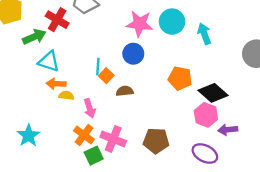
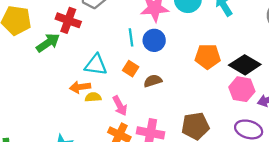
cyan triangle: (49, 61) -> (96, 65), moved
cyan line: (98, 66) -> (131, 37), moved

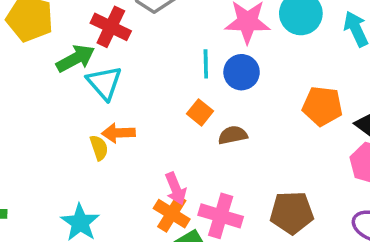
cyan triangle: (96, 65) -> (104, 83), moved, turned 35
yellow semicircle: (93, 97) -> (99, 148), moved, turned 70
pink arrow: (120, 106) -> (176, 189), moved

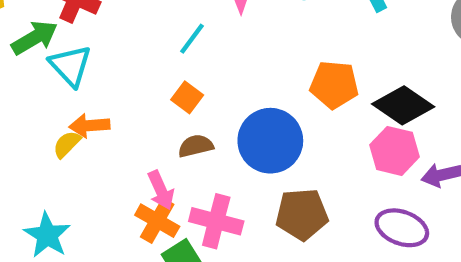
cyan line: (206, 64) -> (192, 39), turned 40
blue circle: (242, 72) -> (270, 141), moved, size x1.5
brown semicircle: (233, 135) -> (196, 146), moved
yellow semicircle: (99, 148) -> (67, 144), turned -115

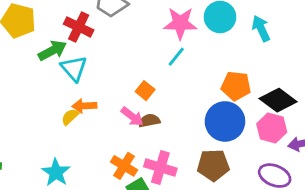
cyan line: (192, 39) -> (176, 57), moved
blue circle: (270, 141) -> (225, 121), moved
pink arrow: (161, 190) -> (132, 117), moved, turned -30

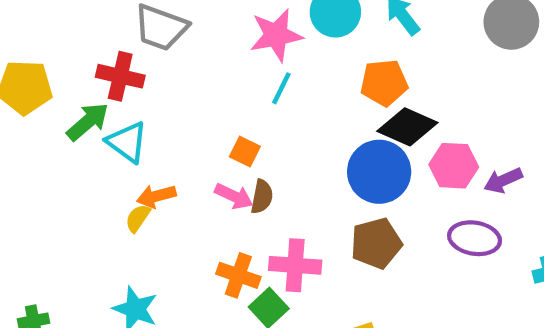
orange pentagon: (236, 86) -> (384, 83), moved
black diamond: (278, 100) -> (407, 127), moved
brown semicircle: (149, 121) -> (262, 197), turned 125

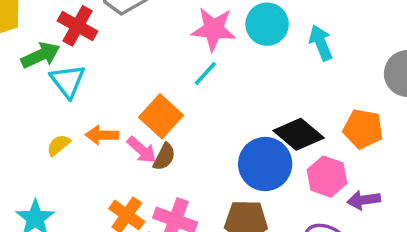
orange pentagon: (384, 83) -> (363, 129), moved
orange square: (245, 152) -> (161, 116), size x1.6
orange arrow: (156, 196) -> (102, 135), moved

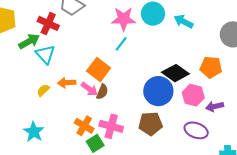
cyan arrow: (321, 43) -> (184, 21), turned -36

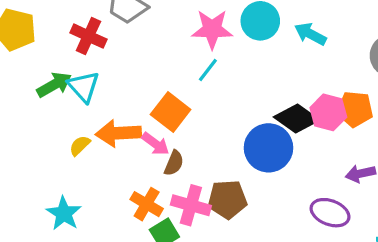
green arrow: (29, 41) -> (54, 85), moved
orange arrow: (67, 83) -> (118, 133), size x1.5
brown semicircle: (102, 92) -> (174, 163), moved
pink hexagon: (193, 95) -> (328, 112), moved
brown pentagon: (150, 124) -> (227, 199), moved

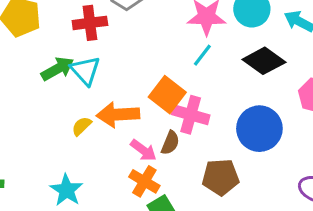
red cross: (88, 36) -> (90, 23), turned -32
black diamond: (297, 118) -> (264, 61), moved
pink arrow: (155, 144) -> (143, 150), moved
pink cross: (191, 205) -> (191, 115), moved

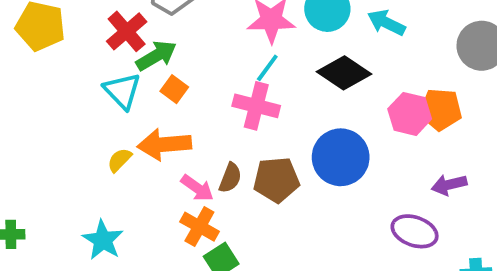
red cross: (90, 23) -> (127, 31), turned -32
green arrow: (57, 69) -> (156, 56), moved
orange square: (167, 95) -> (174, 89), moved, size x0.6
pink cross: (191, 115) -> (256, 106), moved
brown pentagon: (221, 177) -> (276, 180), moved

